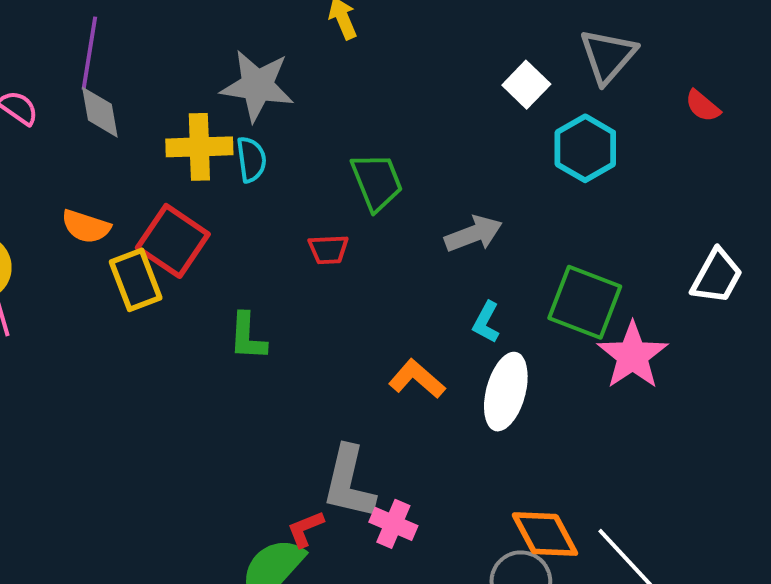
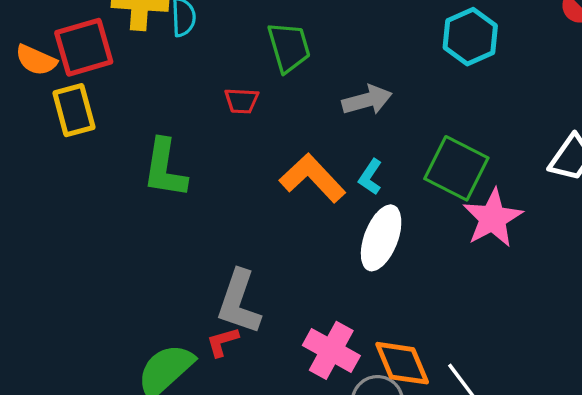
red square: (173, 241) -> (84, 47), moved, turned 34
green L-shape: (248, 337) -> (165, 168), size x1.4
orange L-shape: (417, 379) -> (312, 178), moved, size x1.4
pink cross: (393, 524) -> (331, 350), moved, size x1.4
red L-shape: (305, 529) -> (222, 342), moved

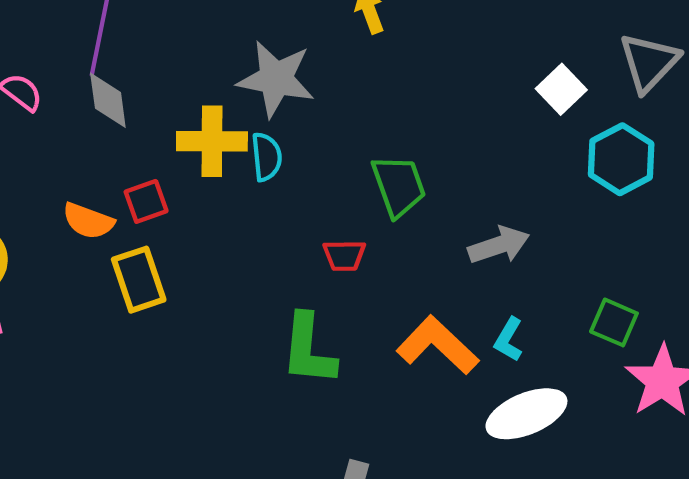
red square: (84, 47) -> (146, 201), size x0.6
green L-shape: (165, 168) -> (308, 350), moved
green square: (456, 168) -> (614, 322), size x0.6
white ellipse: (381, 238) -> (526, 414), turned 50

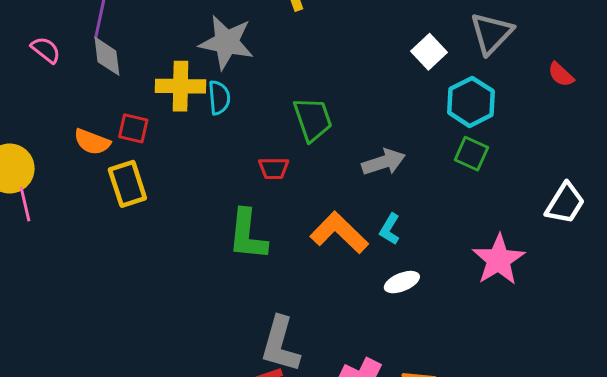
red square: (146, 201) -> (133, 128), turned 32
green square: (614, 322) -> (471, 154), moved
white ellipse: (526, 414) -> (402, 282), size x0.6

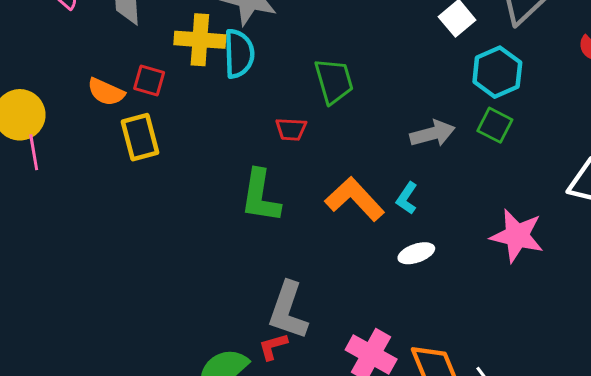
cyan semicircle: (219, 98) -> (239, 54), size x1.4
gray arrow: (384, 162) -> (432, 134), moved
pink star: (499, 260) -> (517, 236), turned -30

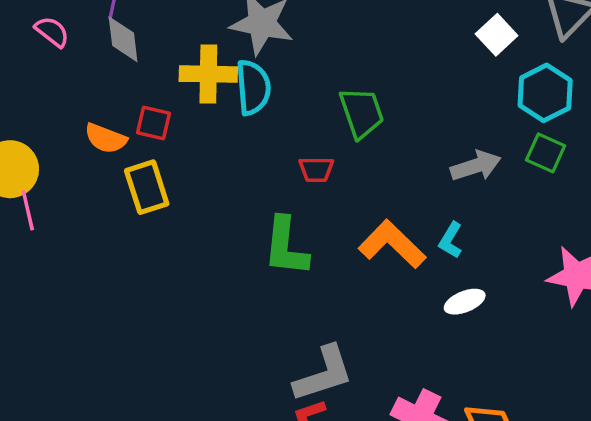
gray L-shape: (288, 311) -> (323, 374), turned -124

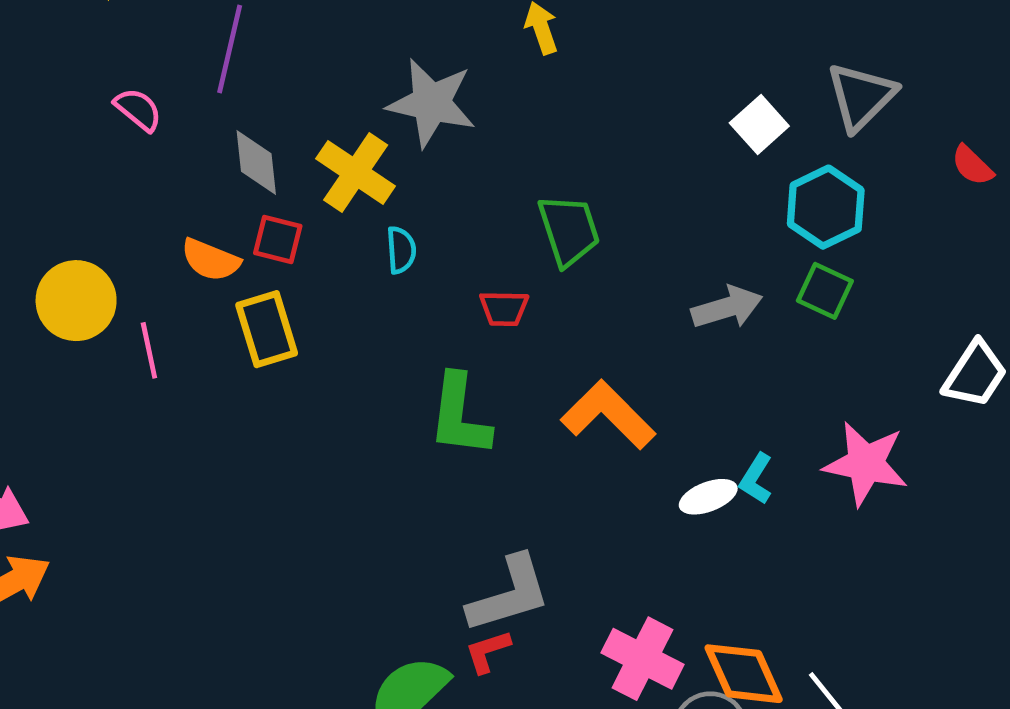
gray diamond: (123, 39) -> (256, 162), moved
yellow cross: (208, 74) -> (356, 172), turned 32
cyan semicircle: (253, 87) -> (401, 250), moved, size x0.6
pink line: (28, 210) -> (149, 350), moved
cyan L-shape: (451, 240) -> (756, 479), moved

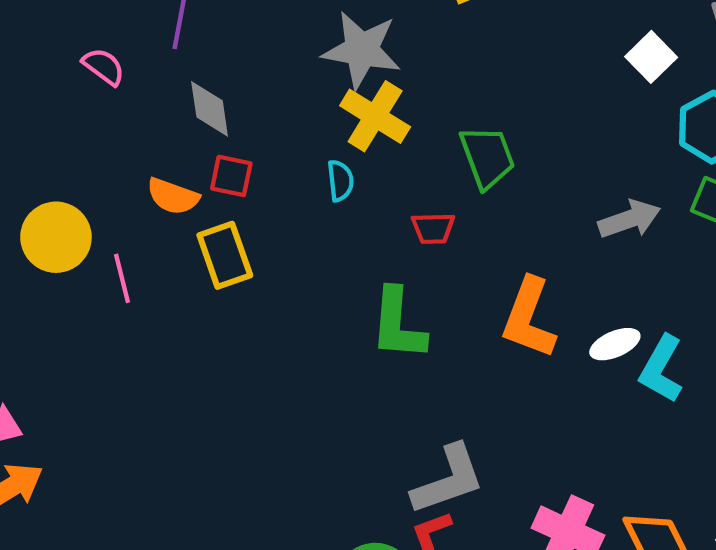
yellow cross: (356, 172) -> (375, 116), moved
orange L-shape: (608, 415) -> (529, 318), turned -112
cyan L-shape: (756, 479) -> (661, 369), size x1.5
white ellipse: (708, 497) -> (615, 344), moved

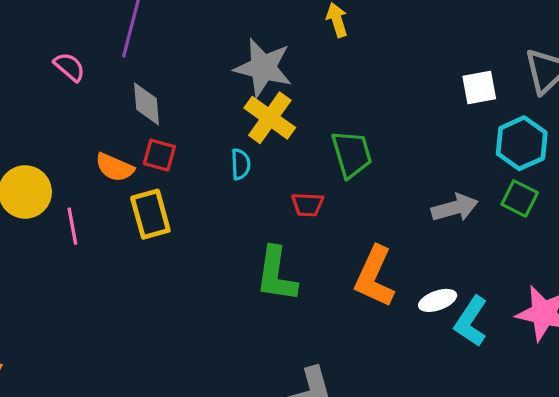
white square: (651, 57) -> (479, 88), turned 30

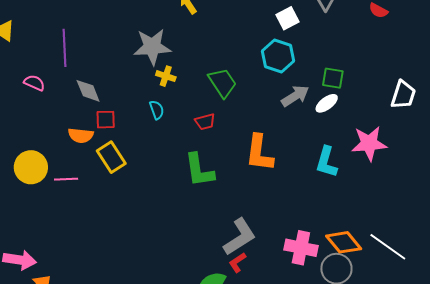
yellow cross: (270, 118) -> (166, 76), size x0.6
cyan hexagon: (522, 143) -> (278, 56), moved
pink line: (72, 226) -> (66, 179), turned -65
white ellipse: (438, 300) -> (327, 103), moved

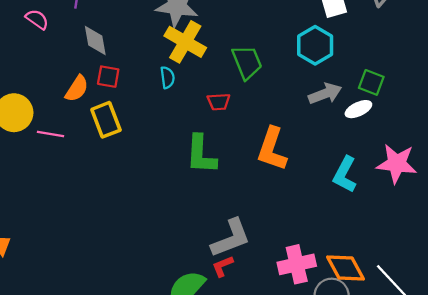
yellow cross: (166, 76) -> (185, 42), size x1.8
orange semicircle: (81, 135) -> (77, 89), turned -75
pink cross: (301, 248) -> (297, 264), turned -36

